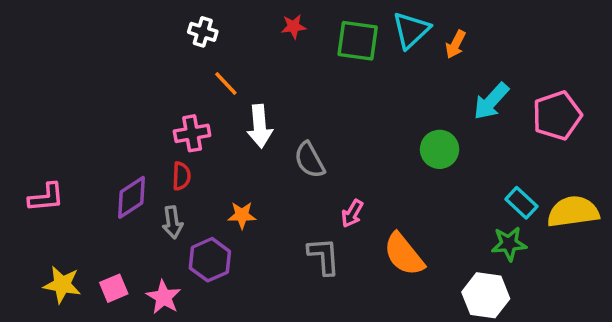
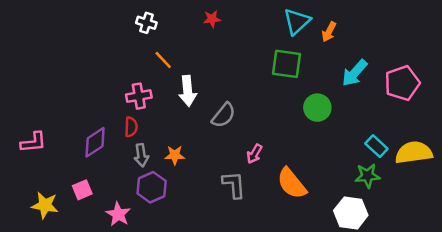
green square: (358, 41) -> (287, 64), moved
gray semicircle: (310, 160) -> (224, 115), turned -112
gray arrow: (172, 222) -> (141, 155), moved
pink square: (114, 288) -> (82, 190), moved

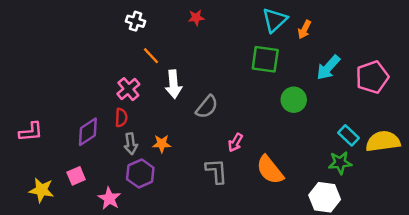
pink cross: (139, 96) -> (128, 89), turned -30

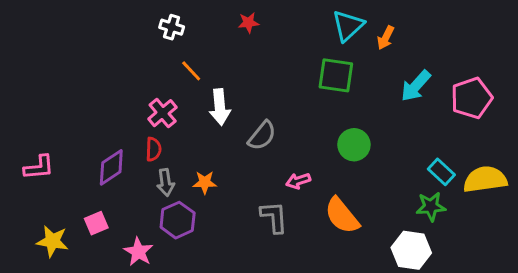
green circle: (294, 100) -> (354, 145), moved
pink arrow: (235, 143) -> (298, 181), turned 42

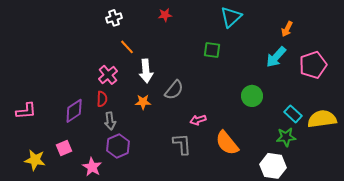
white cross: (172, 27) -> (114, 18), turned -35
orange arrow: (386, 38) -> (287, 29), moved
green square: (336, 75) -> (212, 50), moved, size x0.7
green circle: (354, 145) -> (252, 96), moved
orange star: (205, 182) -> (143, 102), moved

